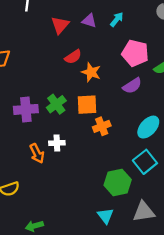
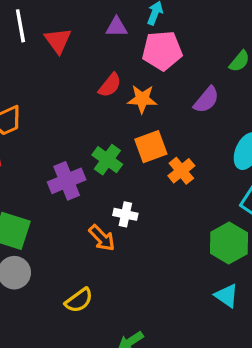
red triangle: (60, 25) -> (58, 41), moved
pink pentagon: (135, 53) -> (162, 51), moved
white cross: (57, 143) -> (125, 214), turned 32

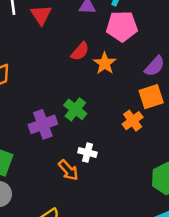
orange star: (142, 99) -> (105, 63), turned 30
orange square: (151, 147) -> (151, 97), moved

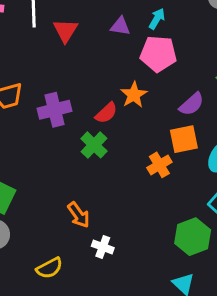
red semicircle: (80, 51) -> (106, 113), moved
purple cross: (43, 124) -> (55, 110), moved
white cross: (87, 153) -> (103, 247), moved

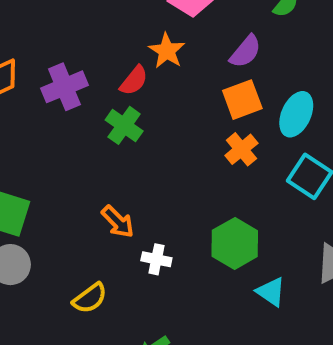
orange cross: (159, 165) -> (241, 149), moved
green hexagon: (193, 237) -> (235, 243), moved

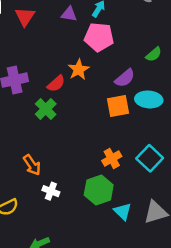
cyan ellipse: (296, 114) -> (149, 99), moved, turned 60
orange cross: (241, 149) -> (112, 159), moved
cyan triangle: (271, 292) -> (123, 211), moved

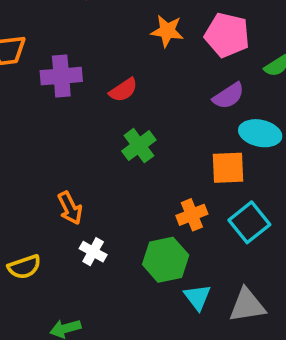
pink pentagon: (99, 37) -> (227, 35), moved
orange star: (79, 69) -> (167, 31), moved, turned 30
orange square: (118, 106) -> (228, 168), moved
green cross: (46, 109) -> (139, 146), moved

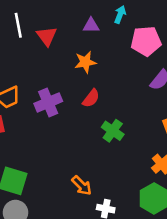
orange star: (167, 31) -> (85, 62), moved

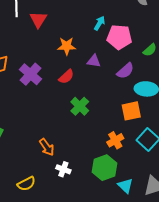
cyan arrow: (120, 14) -> (99, 23), moved
purple triangle: (91, 25) -> (94, 61), moved
purple cross: (48, 102) -> (31, 74), turned -35

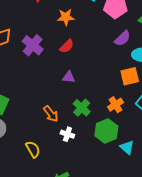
purple triangle: (94, 61) -> (69, 77), moved
green cross: (80, 106) -> (82, 108), moved
yellow semicircle: (26, 184) -> (33, 149), turned -90

